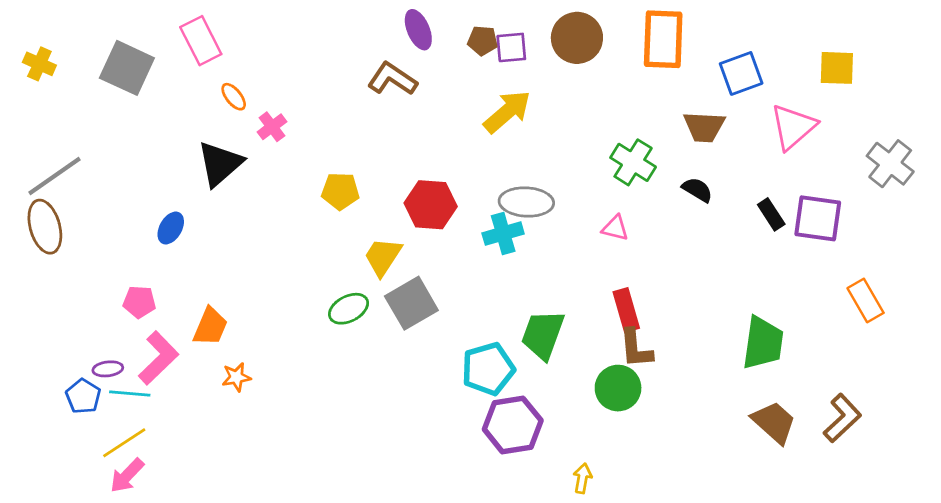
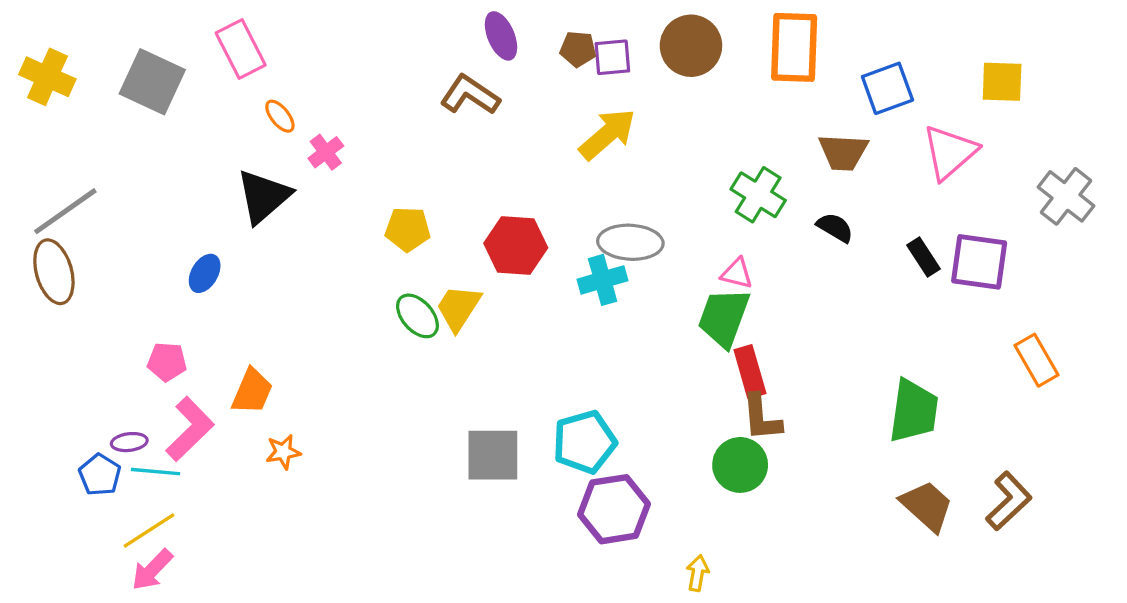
yellow cross: (39, 64) -> (47, 77), size x1.4
gray square: (411, 303) -> (493, 455), moved, turned 30
green ellipse: (349, 309) -> (417, 316), moved, turned 75
green trapezoid: (543, 335) -> (724, 318), moved

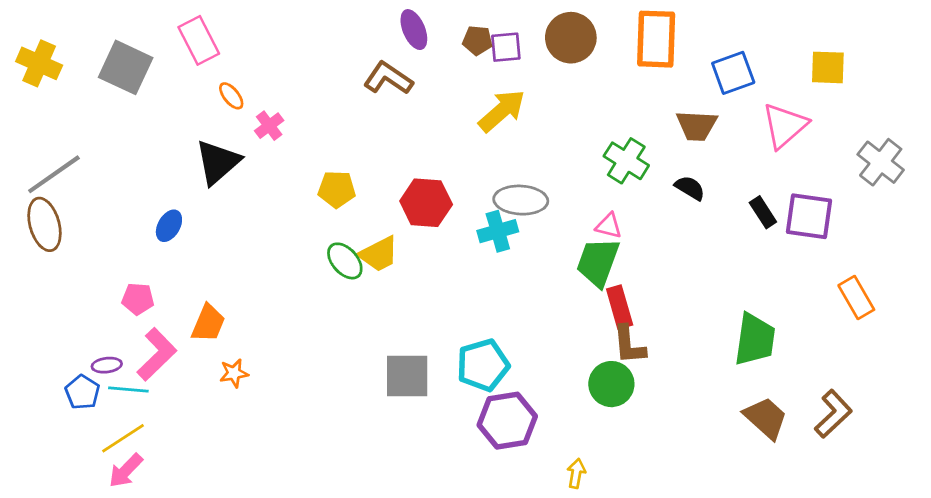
yellow trapezoid: (458, 308) -> (379, 254), turned -150

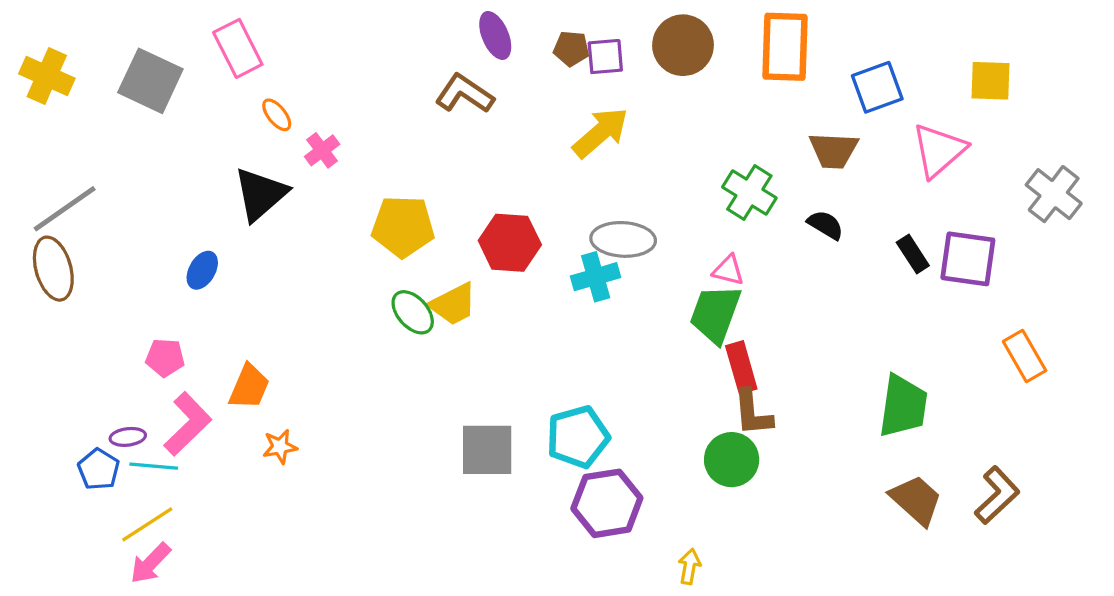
yellow pentagon: (337, 189) -> (403, 226), size x1.4

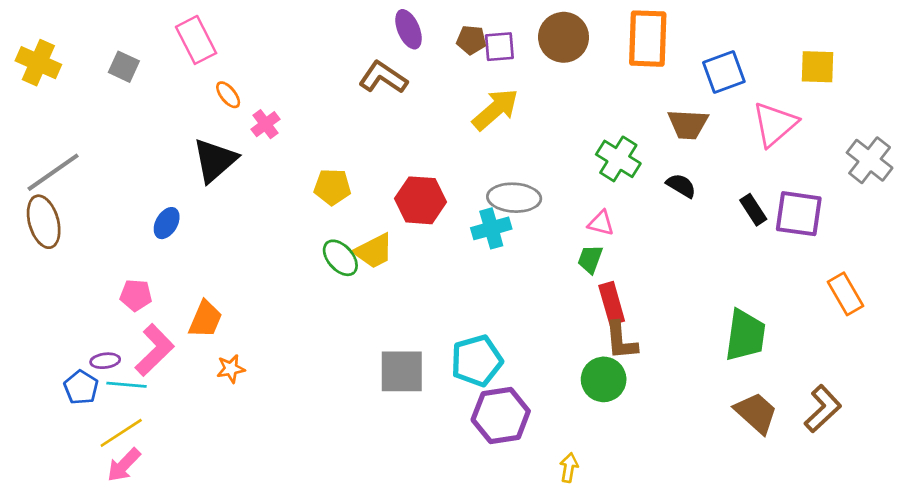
gray square: (150, 81) -> (124, 67), size x0.6
yellow pentagon: (403, 226) -> (332, 187), size x0.7
green trapezoid: (715, 314) -> (590, 259), size x0.6

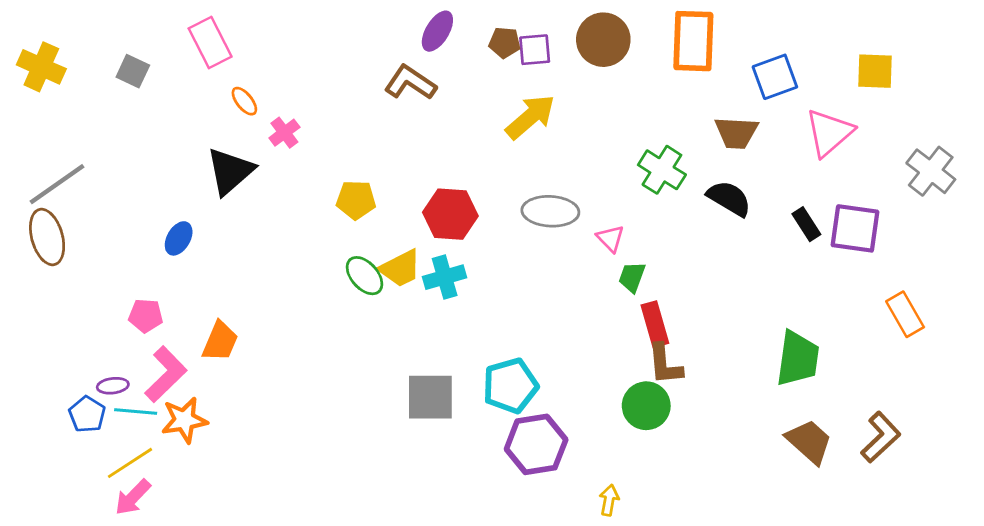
purple ellipse: (409, 29) -> (437, 31), turned 54
black semicircle: (681, 186) -> (729, 198), size x1.4
pink triangle: (601, 223) -> (610, 238), moved, turned 32
cyan cross: (491, 228) -> (445, 277), moved
orange star: (231, 369) -> (184, 420), moved, size x1.5

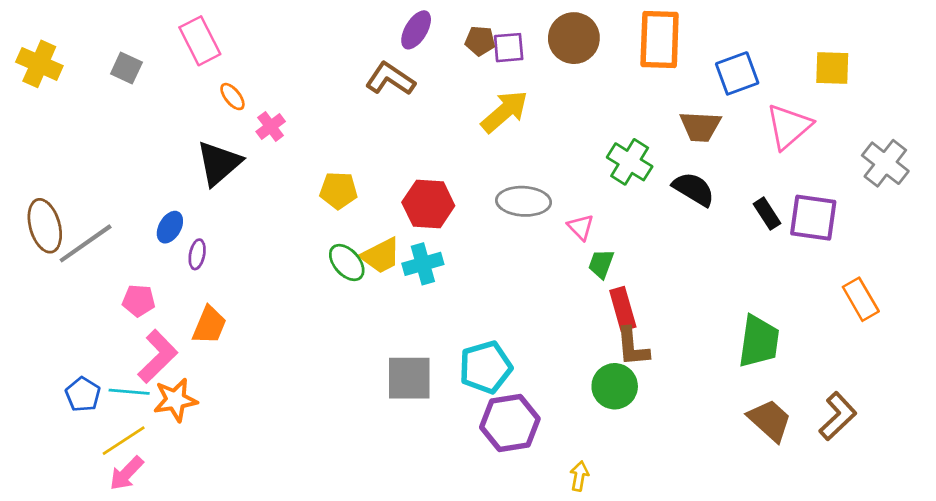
gray line: (57, 184) -> (86, 243), moved
purple ellipse: (113, 386) -> (197, 254), moved, turned -72

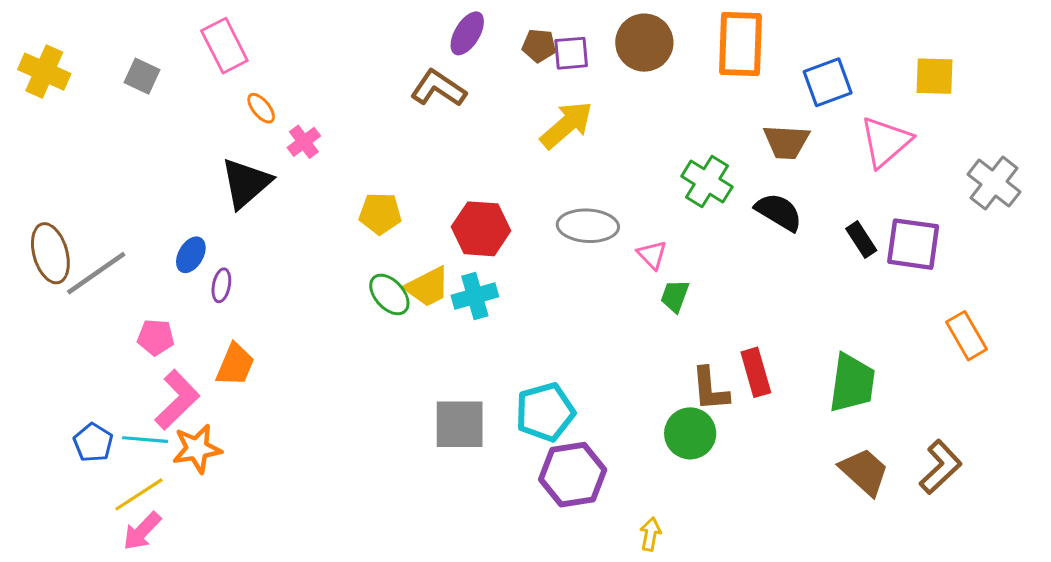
red rectangle: (623, 309) -> (756, 372), moved

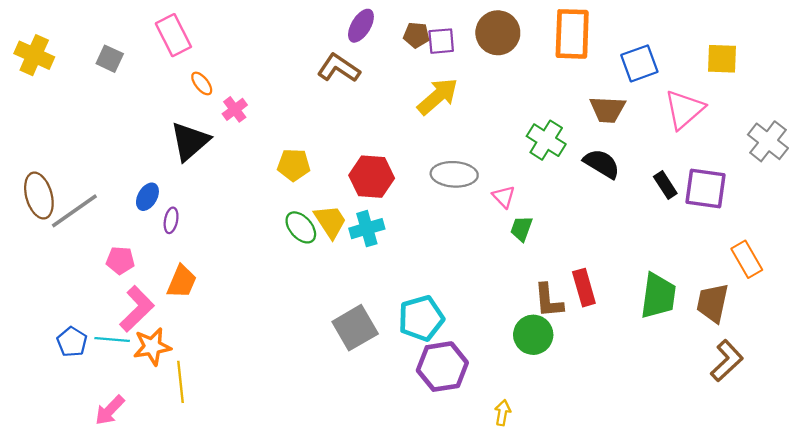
yellow trapezoid: (428, 287) -> (330, 222), turned -96
gray square: (460, 424) -> (355, 328), turned -30
brown trapezoid: (864, 472) -> (713, 303), moved, turned -120
yellow line: (139, 494) -> (180, 382), moved, turned -63

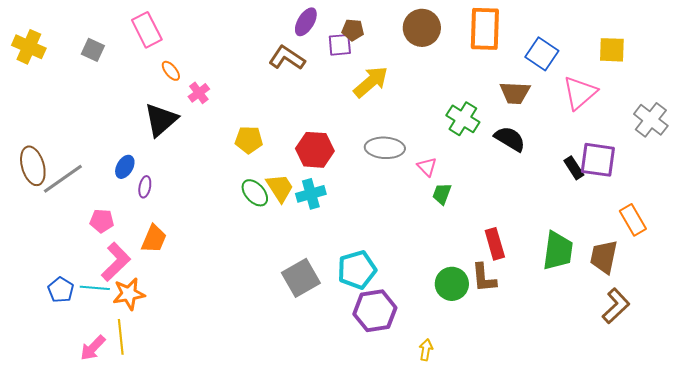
purple square: (441, 41) -> (340, 45), moved
blue square: (639, 63) -> (542, 54), turned -36
black rectangle: (665, 185) -> (574, 168), moved
brown L-shape: (549, 301) -> (484, 278), moved
yellow line: (180, 382) -> (121, 337), moved

